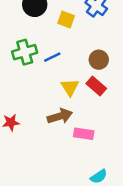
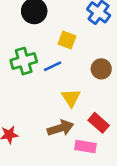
yellow square: (66, 19) -> (67, 40), moved
red rectangle: (96, 86) -> (99, 123), moved

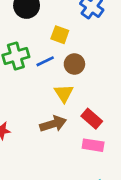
brown circle: (101, 69) -> (74, 64), moved
pink rectangle: (85, 146) -> (93, 145), moved

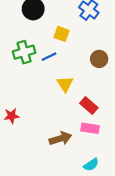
brown circle: (74, 64) -> (99, 59), moved
brown arrow: (53, 124) -> (60, 139), moved

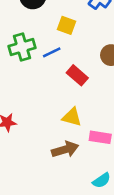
yellow triangle: (65, 84) -> (72, 117), moved, turned -42
red rectangle: (89, 106) -> (77, 75), moved

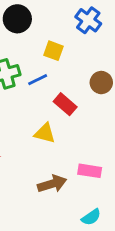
yellow triangle: (72, 117) -> (45, 133), moved

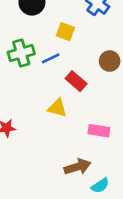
pink rectangle: (90, 171) -> (99, 131), moved
brown arrow: (52, 184) -> (77, 167), moved

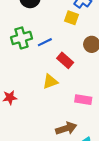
yellow square: (65, 32) -> (72, 18), moved
yellow triangle: (57, 108) -> (50, 82), turned -35

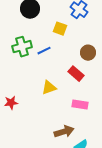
yellow square: (72, 18) -> (60, 29), moved
red rectangle: (65, 60) -> (76, 74), moved

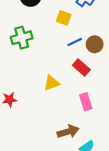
blue line: (44, 51) -> (75, 42), moved
pink rectangle: (80, 105) -> (86, 102), turned 63

